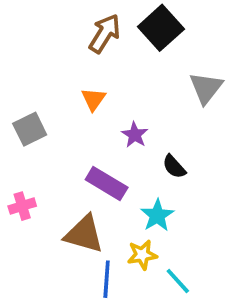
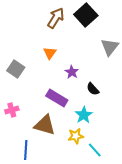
gray square: (30, 129) -> (16, 69), turned -30
blue line: (107, 279) -> (26, 150), moved

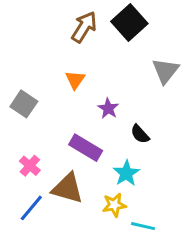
pink cross: (12, 110) -> (30, 166), moved, turned -32
blue line: (26, 150) -> (31, 208), moved, turned 36
cyan line: (95, 150) -> (143, 226), turned -35

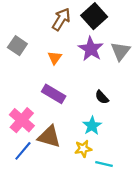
gray square: (24, 104) -> (17, 46), moved
purple star: (108, 108) -> (91, 49), moved, size x1.6
purple rectangle: (86, 148) -> (54, 94), moved
pink cross: (30, 166) -> (22, 120), size x1.6

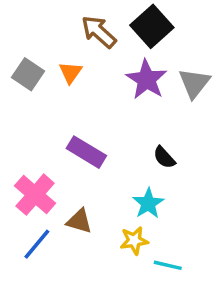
brown arrow: (61, 19) -> (99, 32), turned -80
orange triangle: (55, 58) -> (70, 72), moved
brown triangle: (49, 137) -> (79, 221), size x0.7

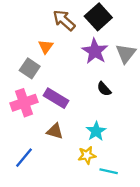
gray square: (28, 74) -> (30, 68), moved
black semicircle: (164, 157) -> (104, 89), moved
pink cross: (35, 195) -> (24, 103), moved, turned 30
brown triangle: (79, 221) -> (55, 131), moved

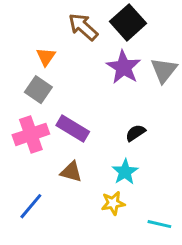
orange triangle: (46, 47) -> (46, 57), moved
black semicircle: (104, 89) -> (135, 133), moved, turned 98
cyan line: (109, 171) -> (159, 224), moved

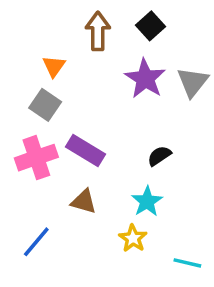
black square: (128, 22) -> (150, 26), size x0.7
brown arrow: (83, 27) -> (98, 31), turned 48
yellow star: (113, 203) -> (133, 238), turned -30

